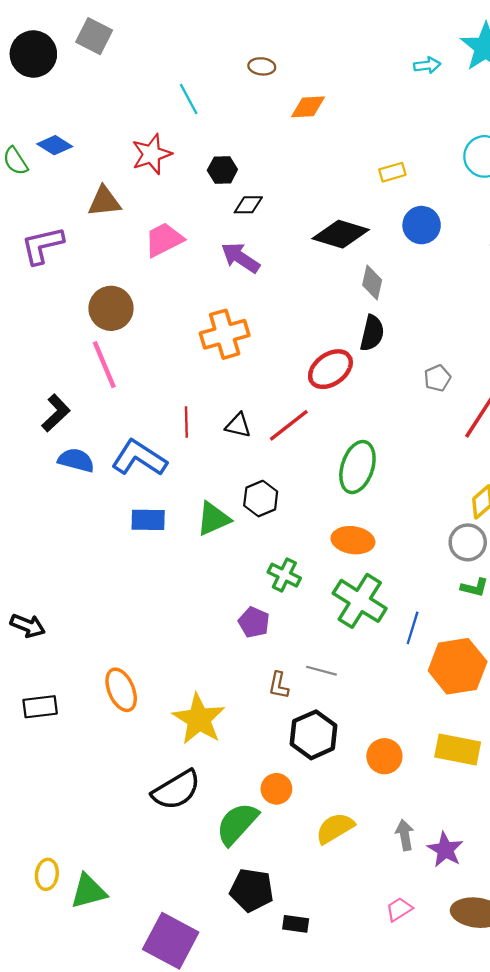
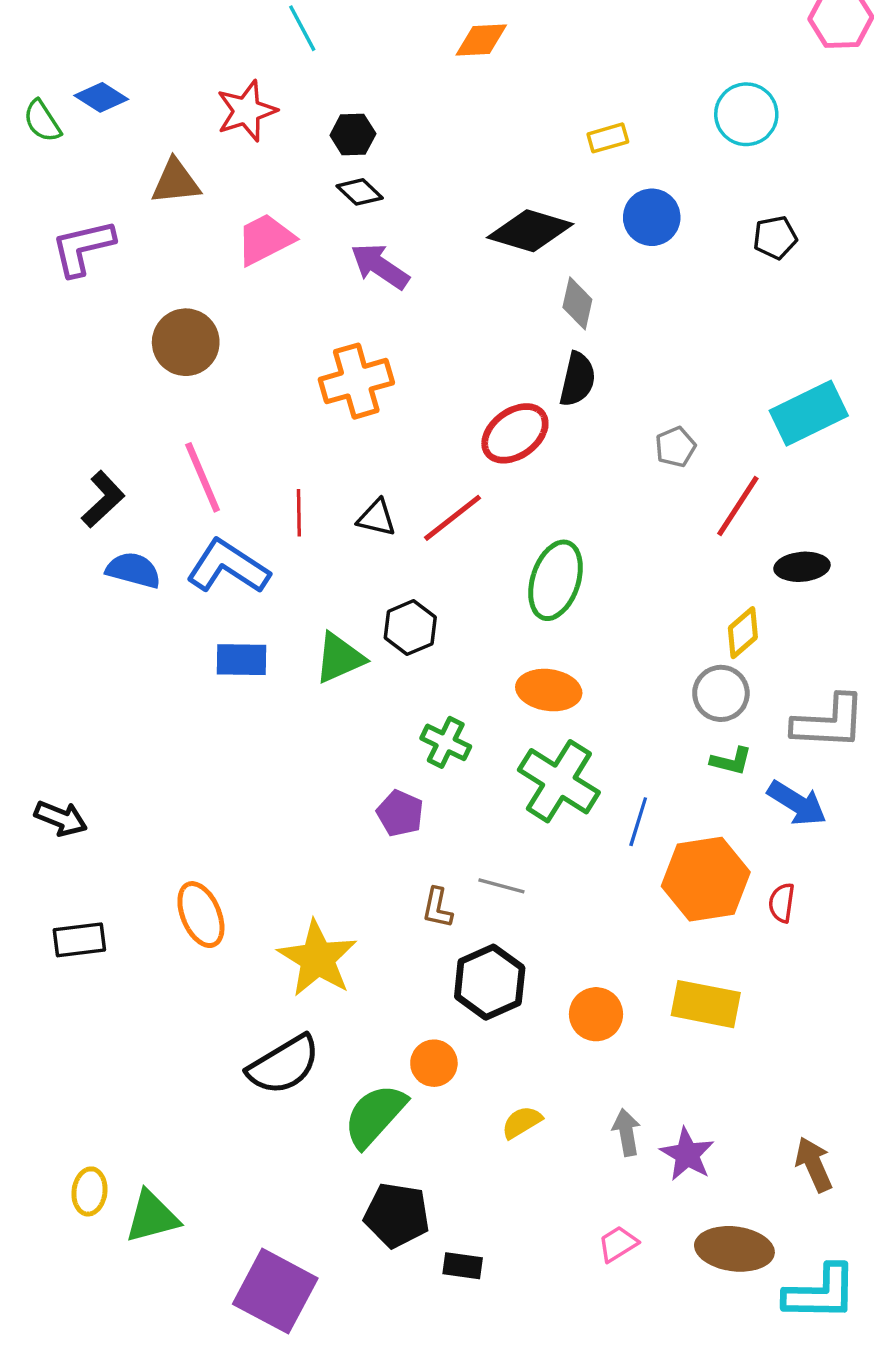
black diamond: (248, 205) -> (360, 192), moved, turned 44
pink line: (104, 365) -> (203, 477), moved
yellow semicircle: (335, 828) -> (522, 1122), size x0.7

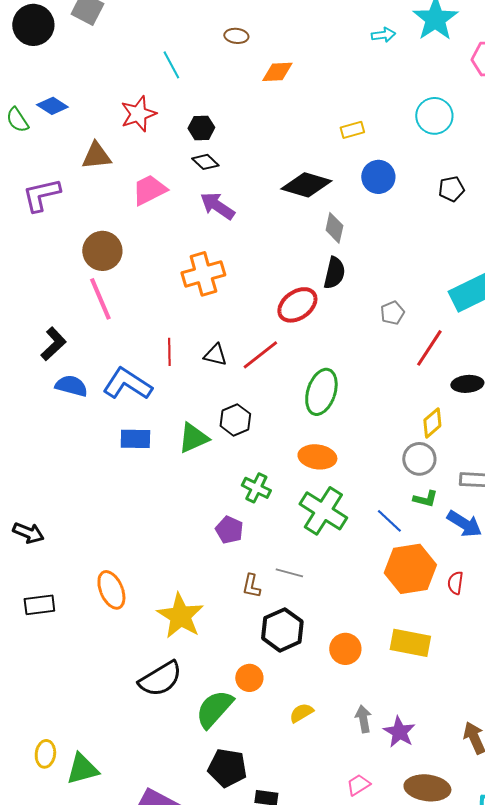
pink line: (203, 477) -> (100, 299), moved
blue line: (638, 822) -> (389, 521), moved, turned -64

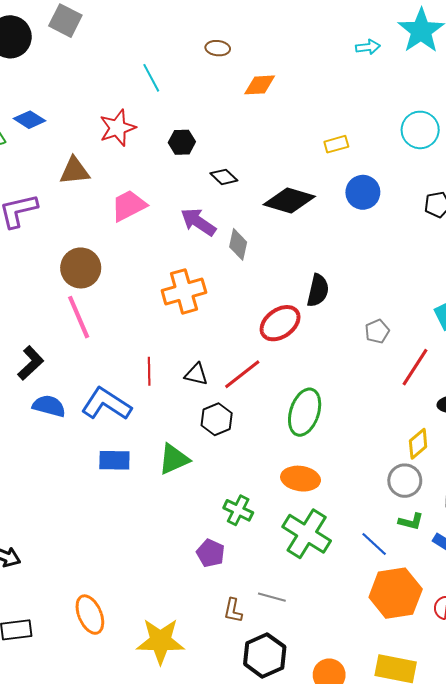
black diamond: (205, 162) -> (224, 177), moved
gray diamond: (334, 228) -> (238, 244), moved
black hexagon: (235, 420) -> (217, 419), moved
yellow star: (180, 616) -> (160, 641), turned -30

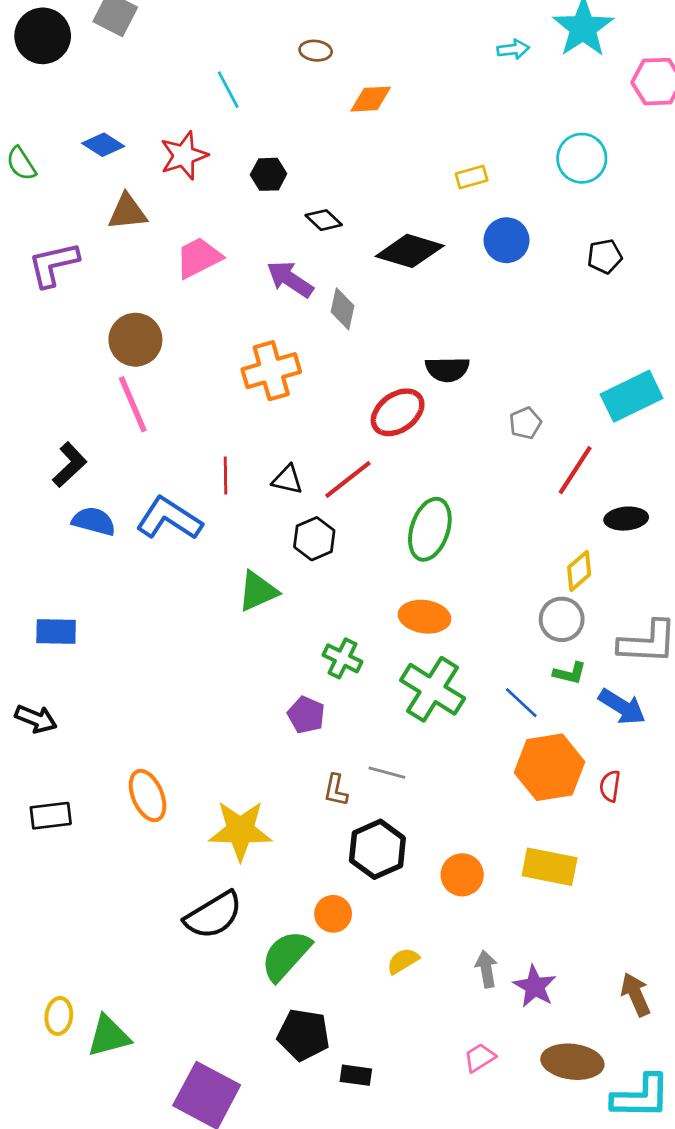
blue diamond: (30, 120) -> (103, 145), moved
black semicircle: (318, 290) -> (447, 369), turned 76
blue rectangle: (114, 460) -> (56, 631), moved

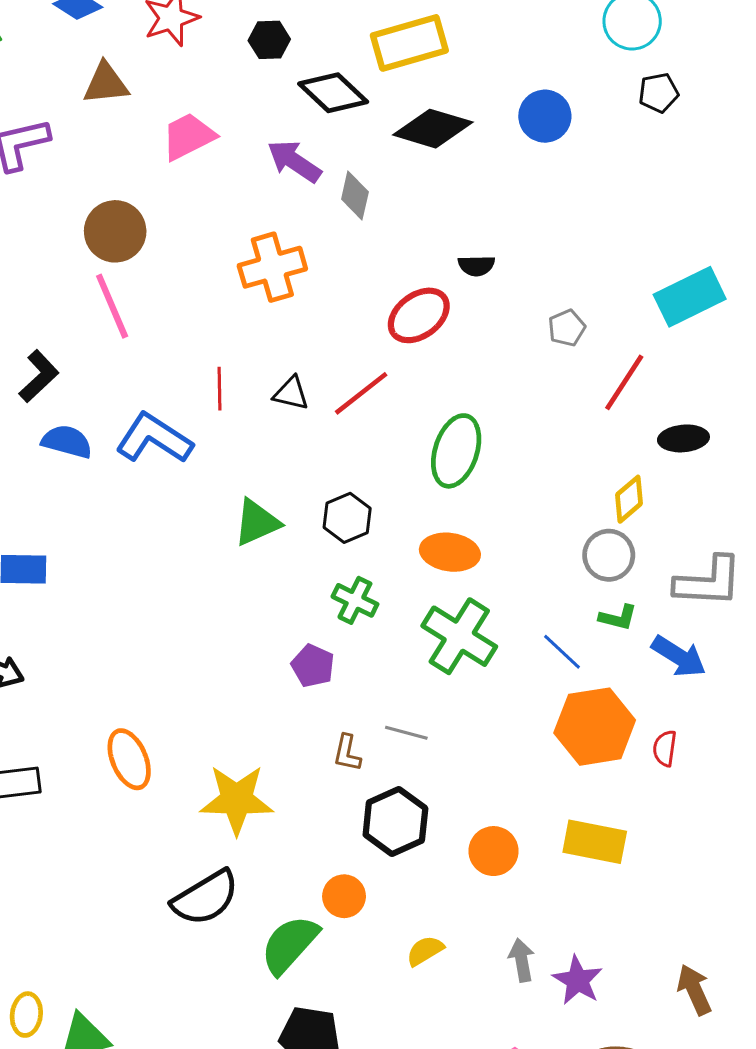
yellow rectangle: (472, 177) -> (409, 43), moved, size x2.0
black diamond: (324, 220) -> (333, 93), size x1.6
black pentagon: (605, 256) -> (659, 93), moved
black semicircle: (447, 369) -> (476, 266), size x0.7
black hexagon: (314, 539) -> (347, 518), moved

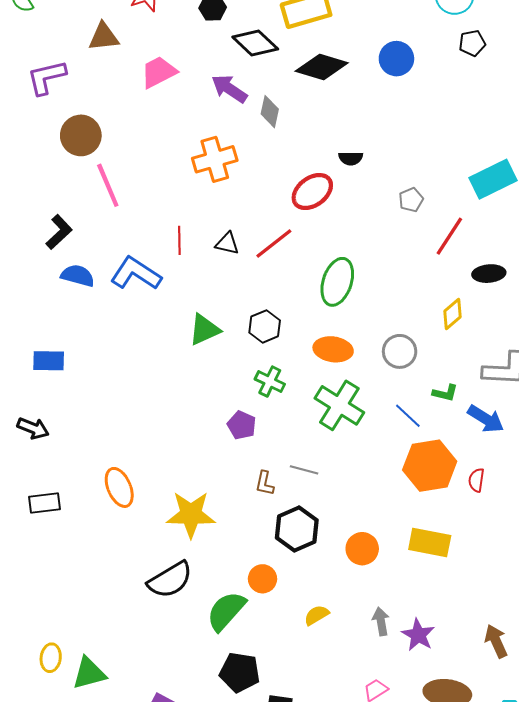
brown circle: (115, 231) -> (81, 135), moved
gray circle: (609, 555) -> (400, 351), moved

